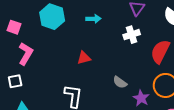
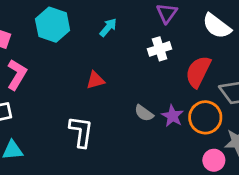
cyan arrow: (93, 19) -> (108, 27), turned -48
purple star: (141, 98) -> (172, 116), moved

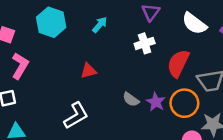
white L-shape: (81, 132) -> (76, 116), turned 52

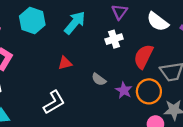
cyan arrow: (100, 25) -> (75, 23), size x1.6
gray semicircle: (131, 99) -> (99, 79), moved

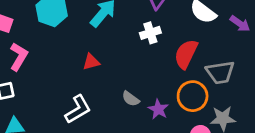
gray semicircle: (99, 79) -> (131, 99), moved
purple star: (124, 90) -> (158, 109), moved

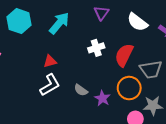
white cross: (150, 33) -> (96, 48), moved
white L-shape: (78, 109) -> (50, 85), moved

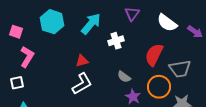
white cross: (96, 48) -> (116, 41), moved
gray semicircle: (81, 90) -> (124, 77), moved

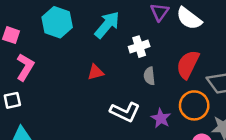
white semicircle: (167, 23) -> (189, 18), moved
gray semicircle: (124, 77) -> (149, 76), moved, turned 48
white L-shape: (82, 84) -> (125, 112), moved, turned 55

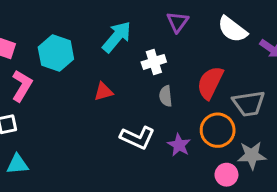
white semicircle: (189, 18) -> (232, 29), moved
cyan hexagon: (57, 22) -> (56, 53), moved

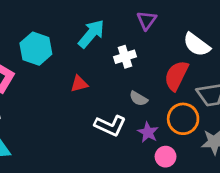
white semicircle: (232, 29) -> (197, 45), moved
gray semicircle: (166, 96) -> (139, 99), moved, turned -54
pink circle: (226, 175) -> (166, 157), moved

